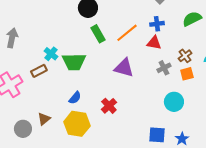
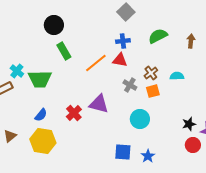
orange line: (127, 33) -> (96, 63), moved
purple triangle: (124, 68) -> (99, 104), moved
gray cross: (164, 68) -> (130, 85), turned -32
red cross: (109, 106) -> (74, 113), moved

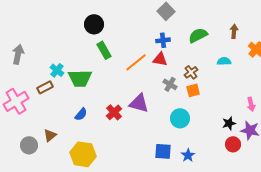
brown arrow: (191, 41) -> (234, 31), moved
cyan semicircle: (177, 76) -> (224, 61), moved
yellow hexagon: (43, 141) -> (83, 154), moved

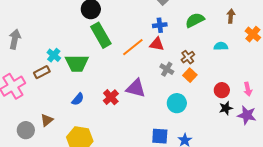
green rectangle: (104, 50) -> (101, 35), size x1.4
orange square: (193, 90) -> (190, 75), turned -32
red circle: (233, 144) -> (222, 90), moved

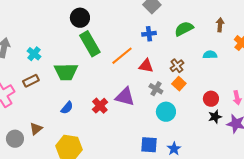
red triangle: (157, 44) -> (146, 66), moved
cyan cross: (54, 55) -> (34, 54), moved
gray cross: (167, 69) -> (156, 89), moved

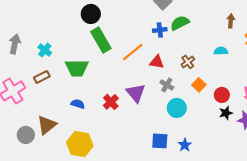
green semicircle: (184, 29) -> (180, 23), moved
orange square: (179, 84) -> (199, 85), moved
purple triangle: (125, 97) -> (136, 93), turned 35
blue semicircle: (67, 108) -> (78, 104), turned -112
brown triangle: (36, 129) -> (47, 125), size x1.5

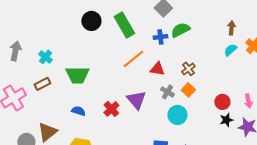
green rectangle: (101, 40) -> (124, 25), moved
cyan semicircle: (221, 51) -> (230, 50), moved, turned -40
orange square: (199, 85) -> (188, 90), moved

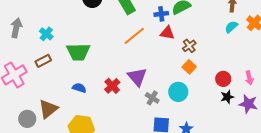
red triangle: (157, 69) -> (167, 33), moved
gray cross: (167, 92) -> (152, 98), moved

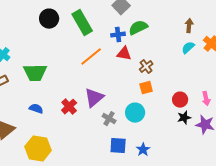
orange square: (189, 67) -> (146, 88), turned 32
purple triangle: (137, 77) -> (94, 98), turned 30

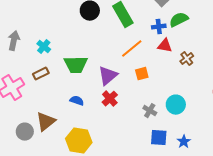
orange square: (146, 88) -> (142, 74), moved
purple triangle: (94, 98) -> (108, 76), moved

